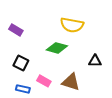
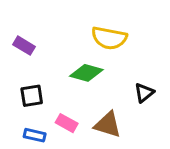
black triangle: (95, 61) -> (144, 93), turned -40
black square: (21, 63) -> (32, 96), turned -35

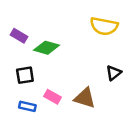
yellow semicircle: (109, 38) -> (104, 26), moved
green diamond: (86, 73) -> (47, 48), moved

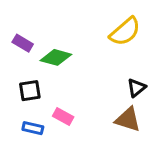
yellow semicircle: (104, 26) -> (125, 32), turned -52
brown triangle: (85, 98) -> (128, 119), moved

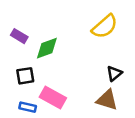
green diamond: (56, 57) -> (47, 48), turned -35
pink rectangle: (63, 117) -> (53, 97), size x1.5

